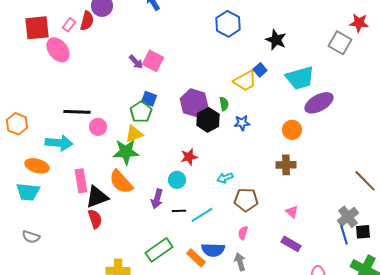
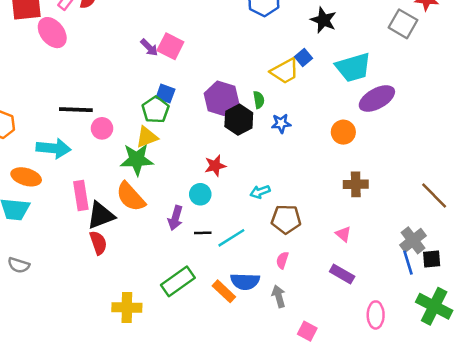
brown cross: (286, 165) -> (356, 184), moved

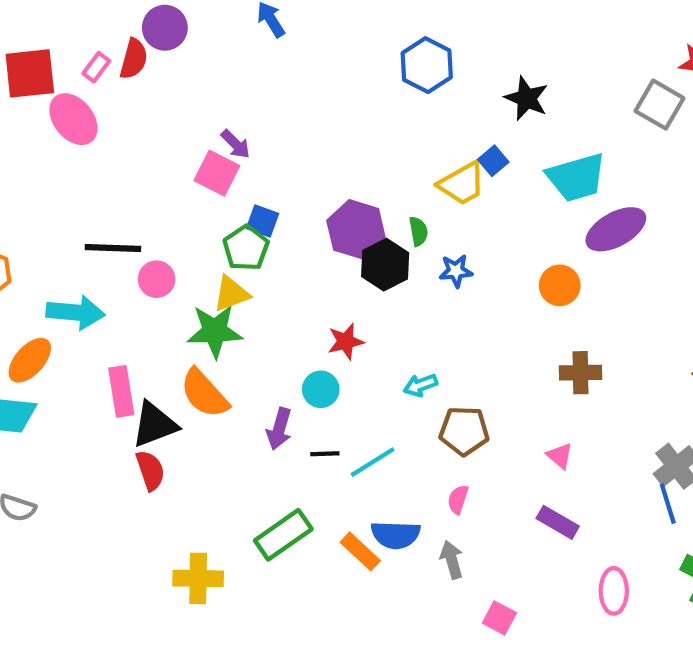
pink square: (170, 46) -> (217, 173), moved
orange ellipse: (26, 177) -> (30, 360), turned -64

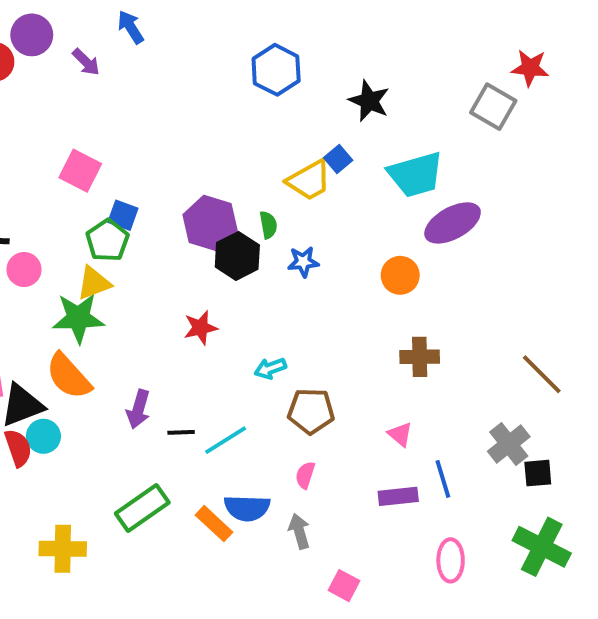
purple arrow: (236, 144) -> (86, 62), moved
cyan circle: (321, 389) -> (43, 436), moved
blue line: (668, 504) -> (443, 479), moved
purple rectangle: (558, 522) -> (398, 496), turned -36

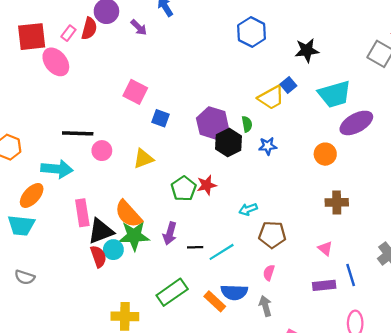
black star: (369, 101) -> (307, 50), turned -30
green pentagon: (107, 240) -> (184, 189), moved
green star: (78, 318) -> (134, 236), moved

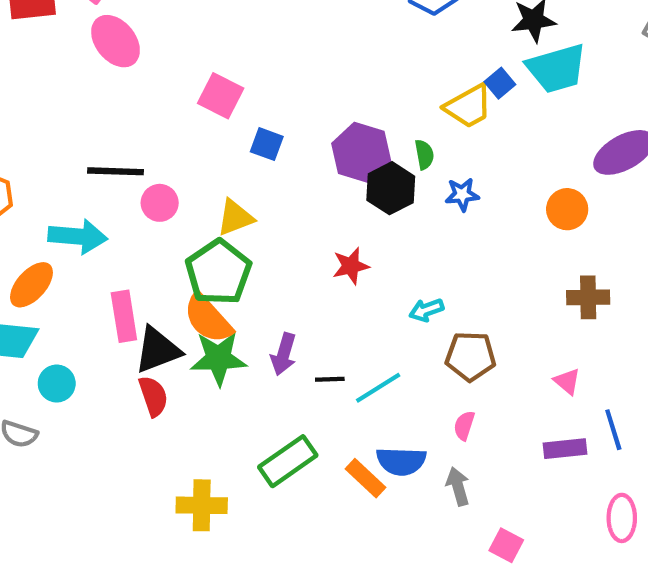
pink ellipse: (56, 62) -> (116, 41), moved
cyan trapezoid: (334, 94) -> (557, 68), moved
green pentagon: (184, 189) -> (218, 272), moved, size x1.4
cyan circle: (113, 250) -> (57, 384), moved

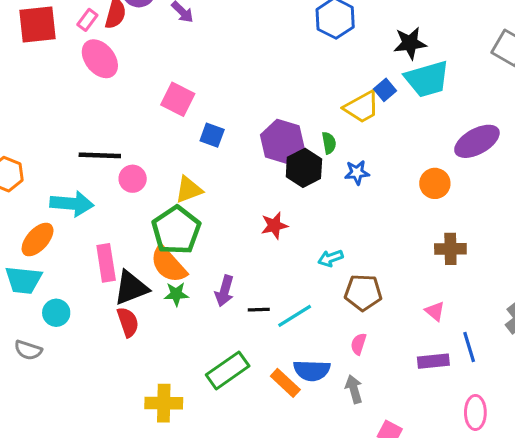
green star: (218, 358) -> (176, 294), size x0.6

